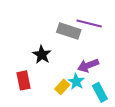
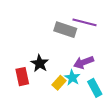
black star: (42, 55) -> (40, 63), moved

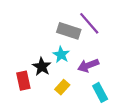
purple line: (85, 22) -> (89, 23), turned 35
cyan star: (72, 78) -> (61, 55), moved

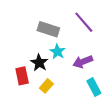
gray rectangle: (69, 31) -> (48, 29), moved
yellow rectangle: (62, 87) -> (46, 86), moved

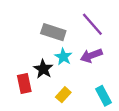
purple arrow: (83, 62) -> (91, 56), moved
yellow rectangle: (46, 86) -> (63, 95), moved

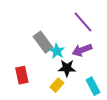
gray rectangle: (53, 32) -> (43, 42), moved, turned 35
black star: (43, 69) -> (67, 68), moved, turned -30

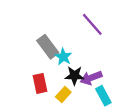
purple arrow: (82, 50) -> (91, 78), moved
red rectangle: (22, 75) -> (40, 83), moved

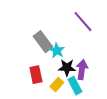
purple arrow: (91, 78) -> (82, 70), turned 120
cyan rectangle: (103, 96) -> (75, 86), moved

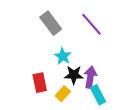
gray rectangle: (43, 42) -> (51, 23), moved
cyan rectangle: (75, 86) -> (98, 95), moved

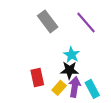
cyan star: (63, 56) -> (72, 55), moved
purple arrow: (90, 77) -> (75, 87), moved

